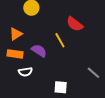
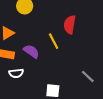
red semicircle: (75, 24) -> (70, 25), turned 60

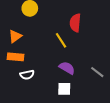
purple semicircle: (31, 51) -> (67, 68), moved

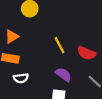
red semicircle: (75, 23) -> (87, 53), moved, turned -78

